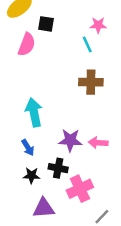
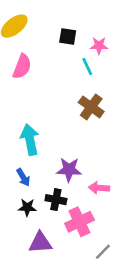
black square: (46, 24) -> (68, 37), moved
brown cross: (91, 82) -> (91, 107), turned 35
pink arrow: (98, 143) -> (99, 188), moved

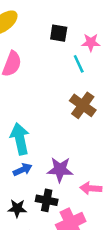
blue arrow: (23, 177) -> (23, 170), moved, turned -84

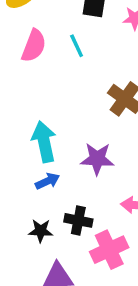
cyan line: (79, 64) -> (77, 46), moved
purple star: (60, 170) -> (97, 159), moved

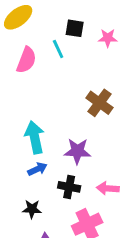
cyan line: (77, 46) -> (58, 49), moved
black cross: (78, 220) -> (69, 187), moved

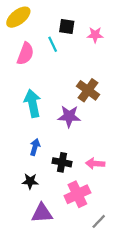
cyan arrow: (35, 137) -> (33, 103), moved
purple star: (77, 151) -> (69, 116), moved
blue arrow: (37, 169) -> (35, 147), turned -49

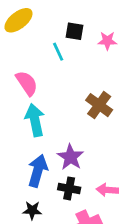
pink semicircle: (25, 54) -> (27, 83), moved, turned -55
purple star: (69, 116) -> (70, 157), moved, turned 30
blue arrow: (35, 147) -> (38, 171), size x1.6

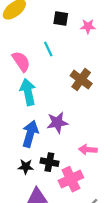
cyan line: (58, 52) -> (48, 49), moved
purple star: (70, 157) -> (57, 123), turned 30
black cross: (69, 188) -> (49, 162), moved

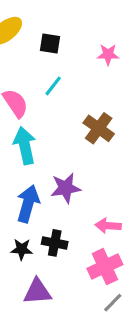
black square: (61, 18) -> (50, 43), moved
cyan line: (48, 49) -> (53, 86), turned 63
pink cross: (71, 179) -> (105, 267), moved

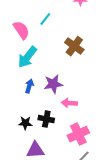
cyan arrow: (25, 146) -> (27, 57), turned -130
blue arrow: (28, 204) -> (29, 86), moved, size x0.6
pink arrow: (108, 226) -> (69, 103), moved

